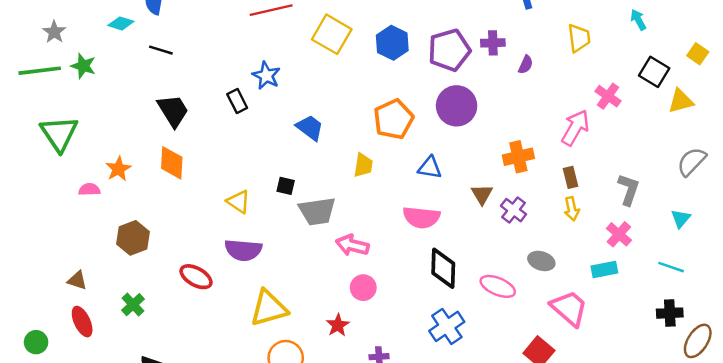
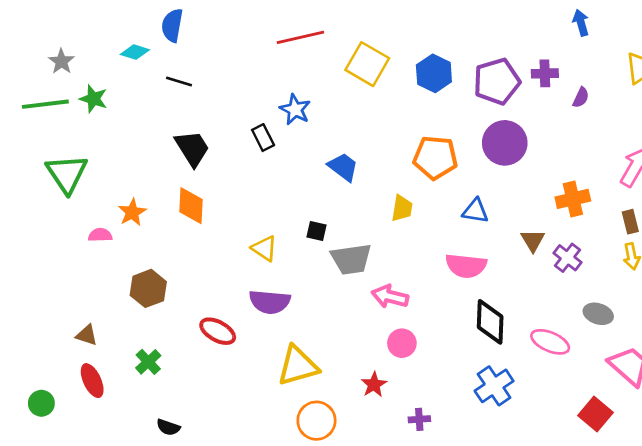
orange pentagon: (394, 119) -> (435, 158), turned 30

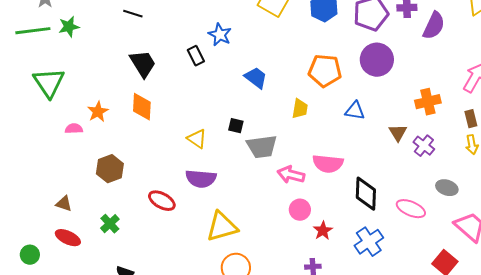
purple semicircle: (581, 97) -> (434, 26), size x1.8
green star: (93, 99) -> (69, 27), turned -30
pink semicircle: (466, 266) -> (328, 164), moved
red ellipse: (92, 381) -> (68, 238), turned -40
red star: (374, 385) -> (323, 231), moved

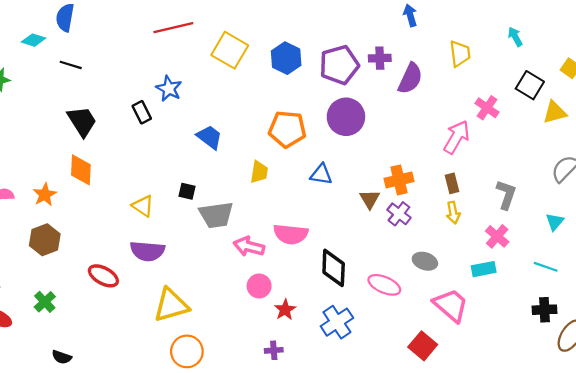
orange cross: (428, 102) -> (399, 180), moved
orange star: (98, 112) -> (45, 195), moved

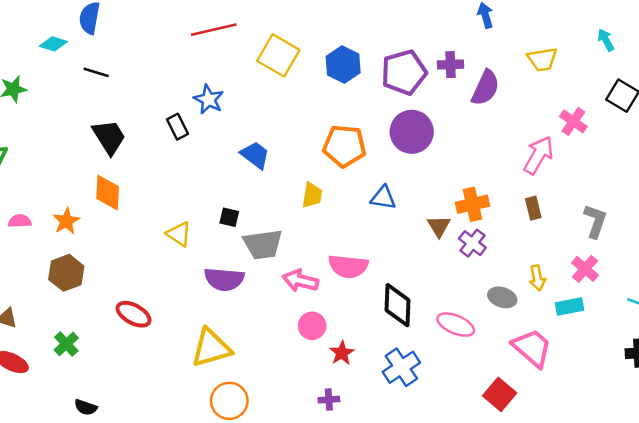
yellow trapezoid: (460, 54) -> (542, 59), turned 88
yellow arrow: (453, 213) -> (537, 278), moved
purple semicircle: (147, 251) -> (224, 279), moved

